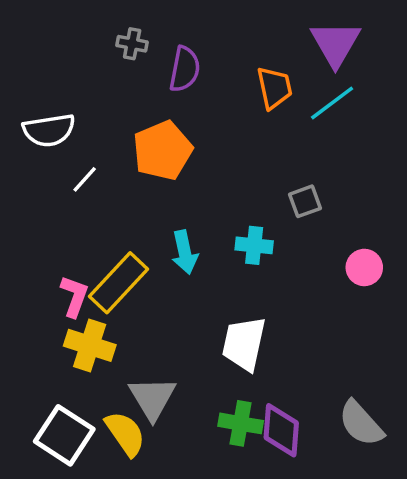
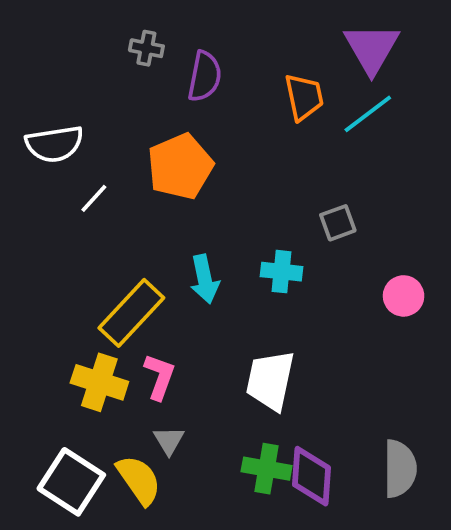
pink L-shape: (74, 296) -> (160, 377), moved
gray triangle: (152, 398) -> (169, 440), size x0.6
gray semicircle: (361, 423) -> (400, 469), turned -138

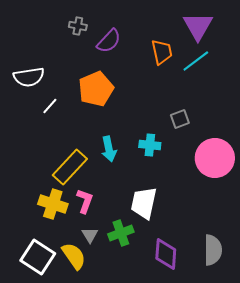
purple semicircle: (205, 76) -> (109, 41), turned 32
pink circle: (404, 296) -> (215, 158), size x1.8
green cross: (267, 469) -> (121, 233), moved, turned -30

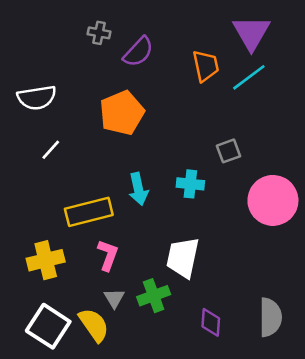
white line: (50, 106) -> (51, 150), moved
yellow rectangle: (70, 167) -> (89, 212), turned 33
yellow cross: (53, 204) -> (46, 260), moved, turned -32
purple diamond: (166, 254) -> (211, 322), size x0.7

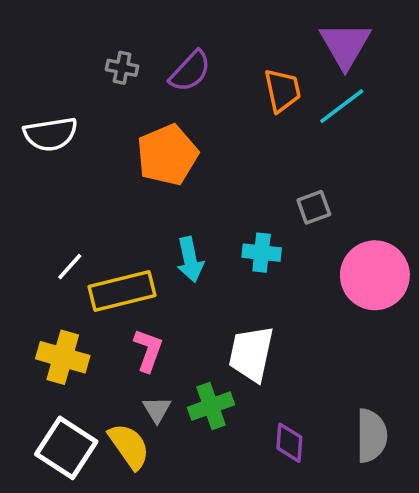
gray cross: (99, 33) -> (122, 68), moved
white line: (51, 150) -> (70, 267), moved
yellow cross: (46, 260) -> (63, 357), turned 30

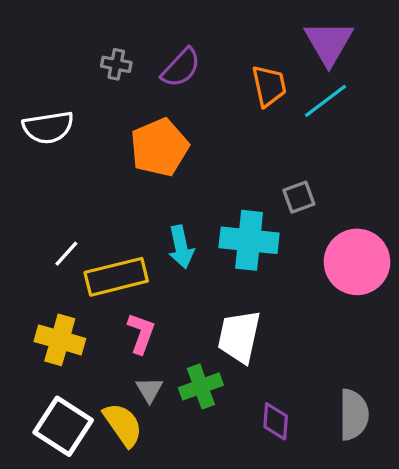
cyan cross: (262, 253) -> (249, 240), size x1.6

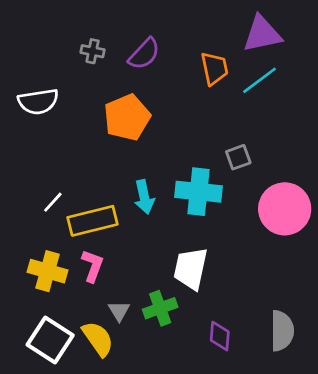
purple triangle: (329, 43) -> (262, 34), turned 48
pink L-shape: (141, 333) -> (93, 266), moved

